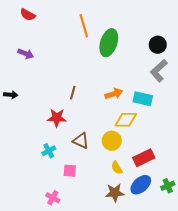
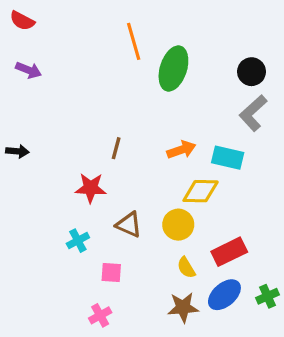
red semicircle: (28, 15) -> (22, 21), moved
purple arrow: (26, 54) -> (28, 70), moved
pink cross: (53, 198) -> (100, 315), moved, turned 32

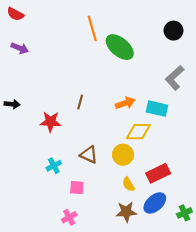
green ellipse: (173, 68) -> (120, 47), turned -68
black circle: (252, 72) -> (173, 31), moved
red star: (91, 188) -> (51, 122), moved
green cross: (267, 296) -> (184, 213), moved

